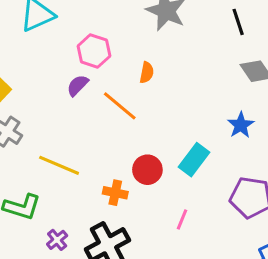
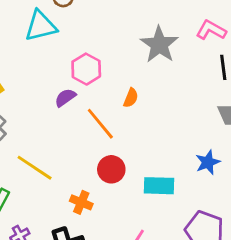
cyan rectangle: (194, 160) -> (159, 186), turned 44
red circle: (147, 170) -> (111, 169), moved

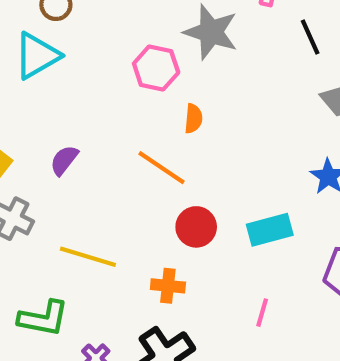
pink hexagon: (86, 69) -> (156, 68), moved
purple semicircle: (65, 98) -> (64, 160), moved

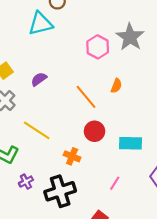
orange semicircle: (193, 119) -> (116, 86), moved

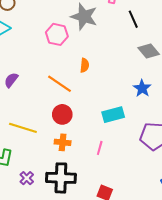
red circle: (95, 131) -> (62, 114), moved
pink line: (115, 183) -> (100, 148), moved
black cross: (60, 191) -> (61, 178), turned 36

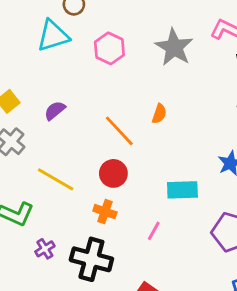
pink hexagon: (57, 34) -> (109, 48), moved

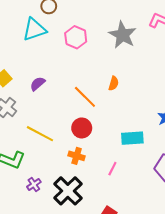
black cross: (91, 259) -> (68, 191), turned 32

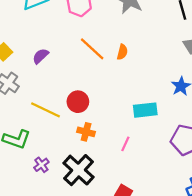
orange line: (85, 97) -> (92, 49), moved
red circle: (82, 128) -> (78, 102), moved

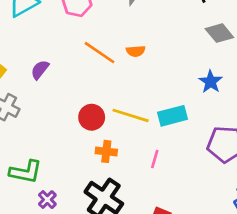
orange semicircle: (122, 52) -> (136, 51), turned 80
yellow line: (45, 110) -> (131, 115), moved
purple cross: (41, 165) -> (47, 200), moved

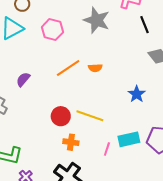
orange line: (99, 53) -> (68, 68), turned -70
blue star: (211, 82) -> (137, 94), moved
cyan rectangle: (172, 116) -> (129, 139), moved

